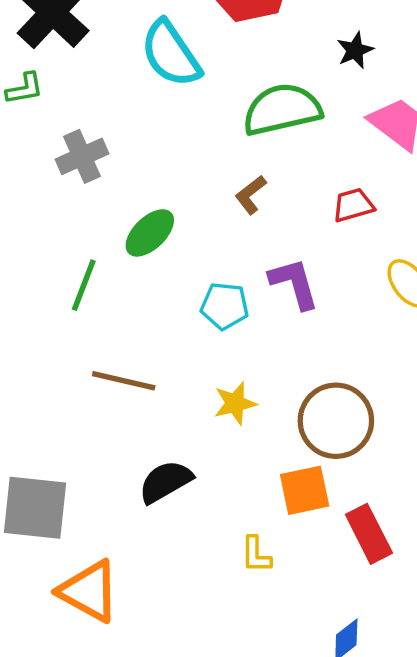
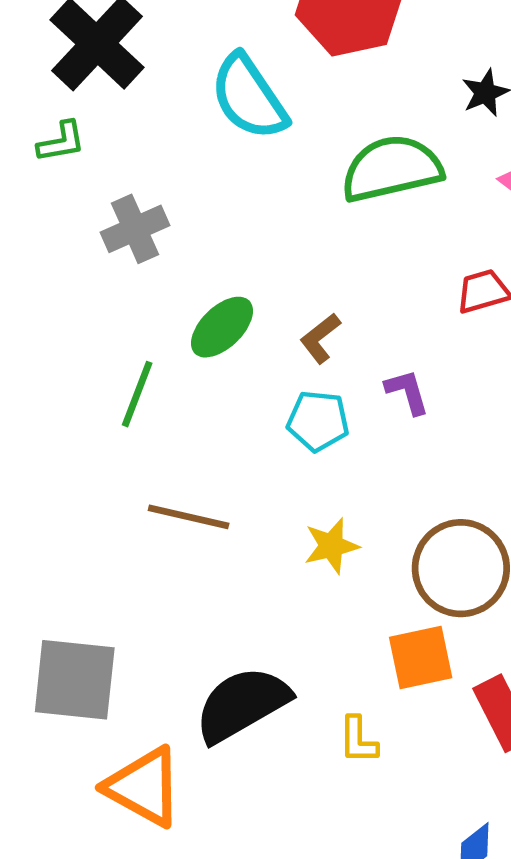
brown L-shape: (251, 195) -> (320, 338), moved
purple L-shape: (294, 283) -> (407, 392), size x0.7
black semicircle: (165, 482) -> (242, 704), moved, size x1.4

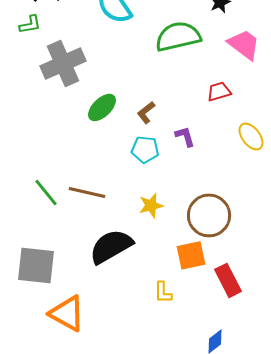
gray cross: (135, 229) -> (63, 63), size x1.5
green line: (137, 394) -> (46, 192), moved, turned -60
black semicircle: (242, 704) -> (111, 246), moved

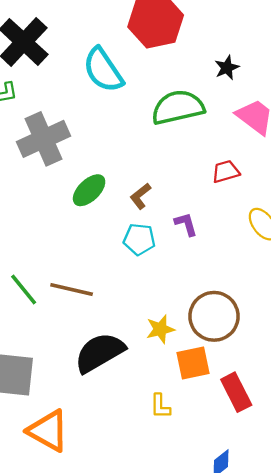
yellow star: (151, 205) -> (160, 329), moved

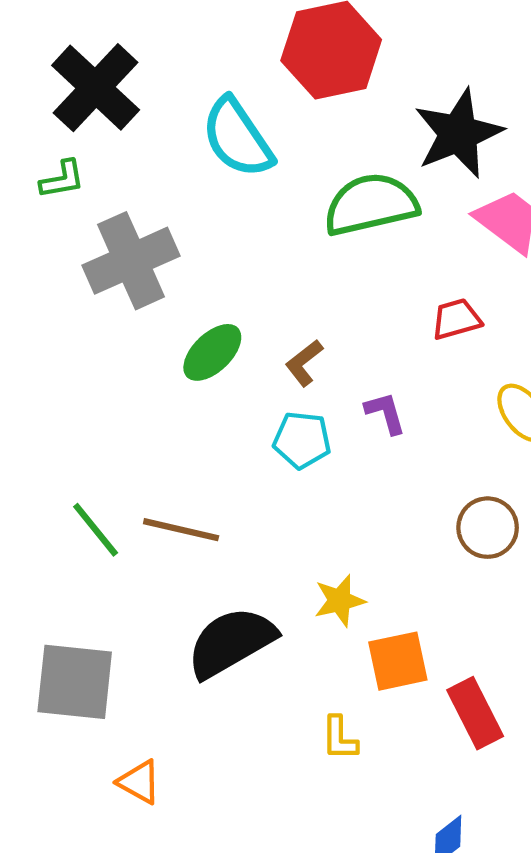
black star: (227, 68) -> (458, 134), size x2.0
brown circle: (214, 316) -> (488, 528), moved, size x0.7
orange triangle: (48, 431) -> (139, 782), size x0.6

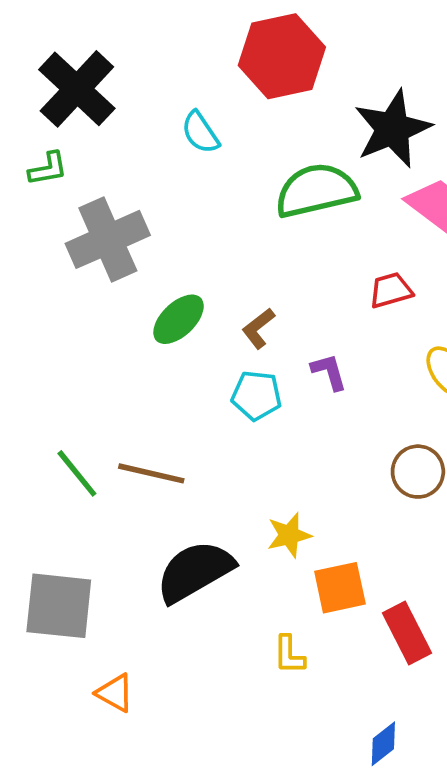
cyan semicircle: (237, 138) -> (200, 132), size x0.6

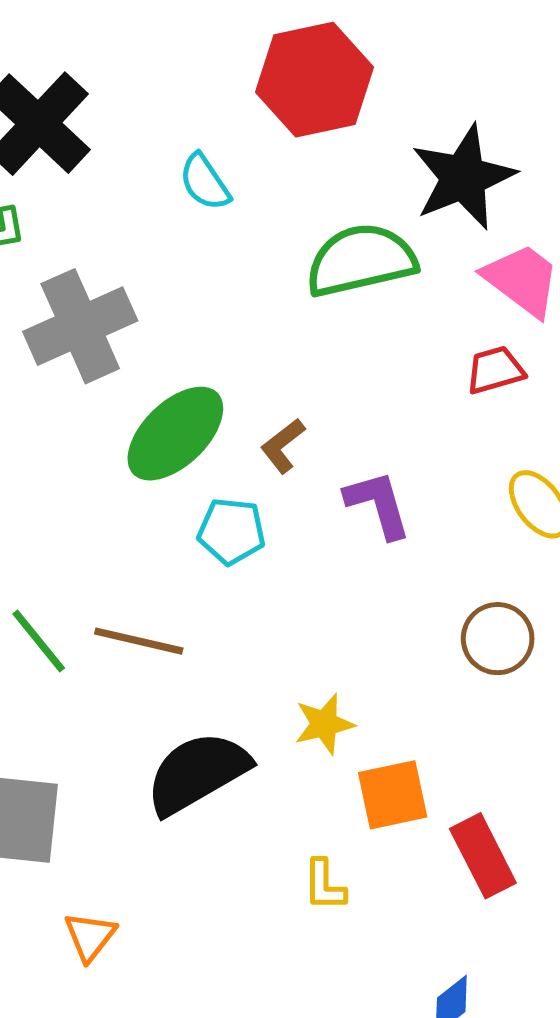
red trapezoid: (391, 290) -> (495, 370), moved
green ellipse: (179, 319) -> (175, 434), size x1.4
purple L-shape: (329, 372) -> (378, 504), size x1.4
cyan pentagon: (256, 395) -> (232, 531), moved
orange triangle: (115, 693) -> (90, 936), turned 39

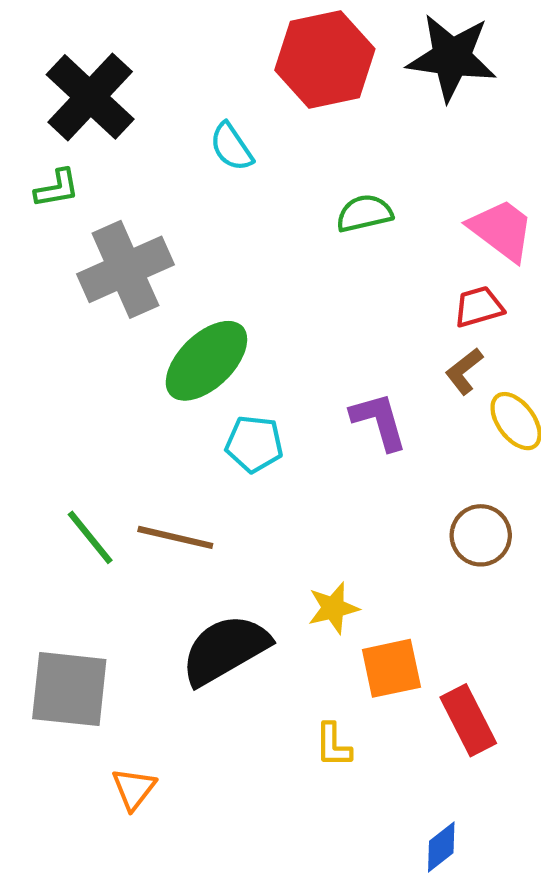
black star: (463, 177) -> (452, 57), moved, turned 30
green semicircle: (361, 260) -> (364, 213), size x0.6
brown L-shape: (283, 446) -> (464, 371), moved

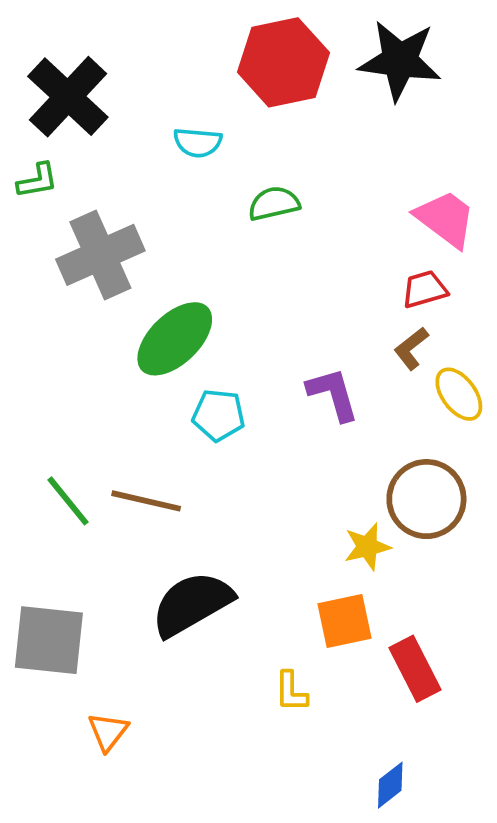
cyan semicircle: (231, 147) -> (198, 142), turned -51
green semicircle: (364, 213) -> (274, 203), moved
brown circle: (481, 535) -> (426, 499), size x1.4
yellow star: (333, 608) -> (367, 547), moved

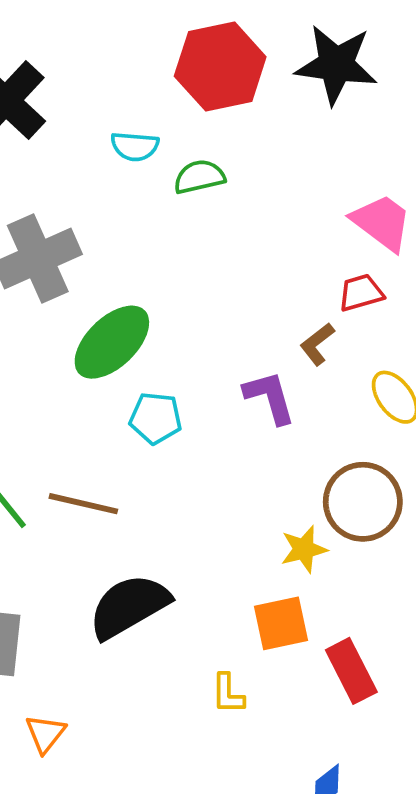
green semicircle: (274, 203) -> (199, 177), moved
brown L-shape: (411, 348) -> (317, 344), moved

